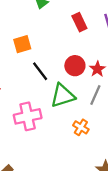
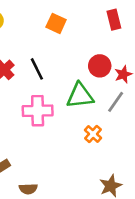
orange square: (22, 44) -> (56, 23), moved, turned 30
black line: (40, 71) -> (37, 69), moved

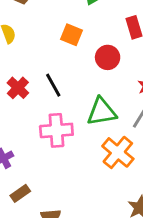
red circle: (100, 66) -> (108, 57), moved
orange cross: (93, 134) -> (118, 152), size x1.6

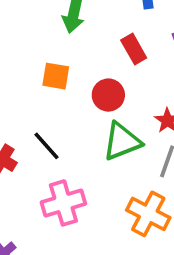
green triangle: (102, 112) -> (122, 141), moved

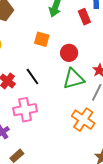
red rectangle: (134, 49) -> (84, 17), moved
pink cross: (63, 203) -> (25, 110), moved

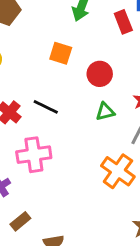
black line: (32, 77) -> (46, 107), turned -30
green triangle: (73, 79) -> (105, 112), size x0.6

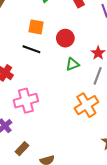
black line: (46, 107) -> (31, 49), moved
orange cross: (118, 171) -> (86, 105), turned 30

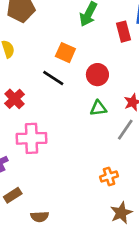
orange cross: (86, 105) -> (109, 176), moved, size x0.6

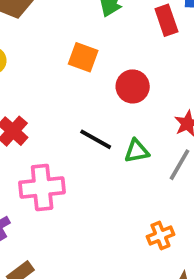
black line: (53, 78) -> (96, 139), moved
green triangle: (98, 108) -> (137, 151), moved

